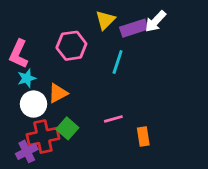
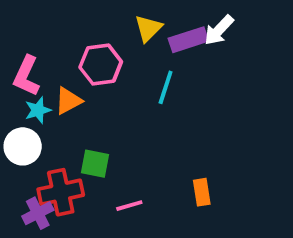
orange triangle: (58, 93) -> (68, 101), moved
white circle: (33, 104) -> (23, 146), moved
pink line: (113, 119) -> (129, 206), moved
green square: (67, 128) -> (95, 164), moved, turned -30

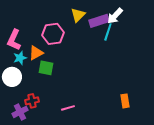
cyan line: (166, 87) -> (108, 32), moved
green square: (95, 164) -> (46, 68), moved
red cross: (61, 192) -> (32, 101), size x0.6
orange rectangle: (202, 192) -> (125, 101), moved

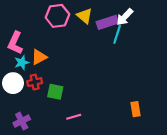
yellow triangle: (78, 15) -> (85, 16), turned -35
pink hexagon: (53, 34) -> (57, 16), moved
green square: (46, 68) -> (55, 92), moved
red cross: (32, 101) -> (35, 82), moved

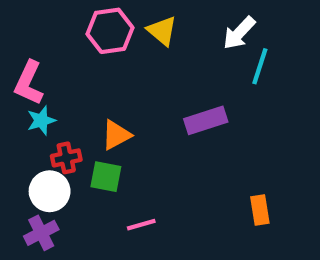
purple rectangle: (107, 22) -> (206, 120), moved
cyan line: (117, 34) -> (260, 66), moved
orange triangle: (39, 57) -> (116, 135), moved
white circle: (13, 83) -> (50, 191), moved

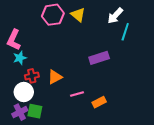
orange triangle: (116, 135) -> (55, 77), moved
green square: (106, 177) -> (35, 111), moved
orange rectangle: (260, 210) -> (99, 102), moved, turned 72
pink line: (141, 225) -> (77, 94), moved

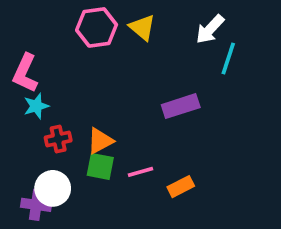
white circle: (24, 92) -> (53, 188), moved
green square: (35, 111) -> (100, 166), moved
purple cross: (20, 112) -> (36, 205), turned 35

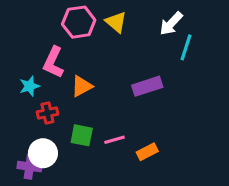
pink L-shape: (25, 73) -> (53, 62), moved
orange triangle: (100, 141) -> (82, 86), moved

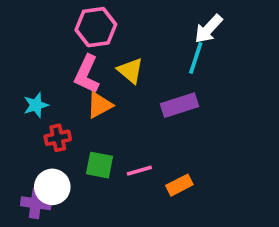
yellow triangle: (116, 22) -> (130, 71), moved
cyan line: (186, 47) -> (196, 58), moved
pink L-shape: (53, 62) -> (87, 74), moved

